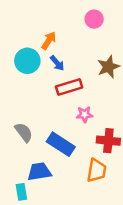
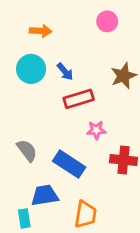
orange arrow: (49, 41) -> (41, 31), moved, turned 60
orange trapezoid: (96, 170) -> (85, 214), moved

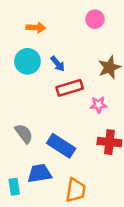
pink star: (96, 130) -> (99, 105), moved
cyan rectangle: (24, 218) -> (14, 187), moved

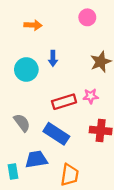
cyan circle: (27, 61) -> (26, 69), moved
blue arrow: (58, 64) -> (53, 58), turned 40
red rectangle: (70, 88) -> (64, 102), moved

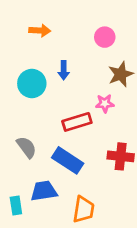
pink circle: (87, 17) -> (105, 37), moved
pink star: (91, 96) -> (105, 103), moved

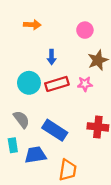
cyan circle: (32, 83) -> (29, 83), moved
red rectangle: (77, 122) -> (57, 84), moved
cyan rectangle: (16, 206) -> (13, 145), moved

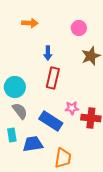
cyan circle: (29, 83) -> (15, 87), moved
red rectangle: (57, 84) -> (53, 78), turned -60
pink star: (85, 84) -> (72, 108), moved

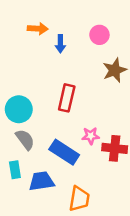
blue arrow: (48, 53) -> (60, 44), moved

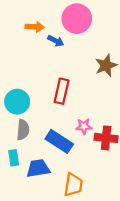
pink circle: (99, 35) -> (77, 19), moved, size x1.6
blue arrow: (60, 44) -> (56, 41), turned -63
gray semicircle: (25, 140) -> (23, 130), turned 42

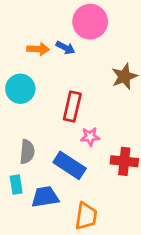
orange arrow: (35, 27) -> (38, 49), moved
cyan circle: (17, 102) -> (20, 89), moved
pink star: (84, 126) -> (90, 137), moved

